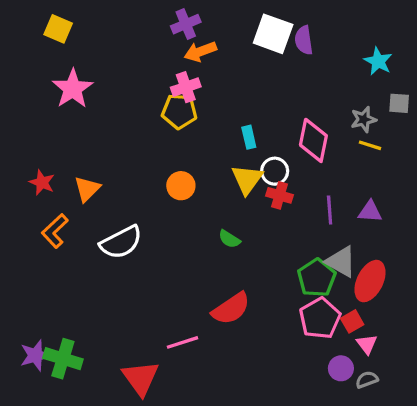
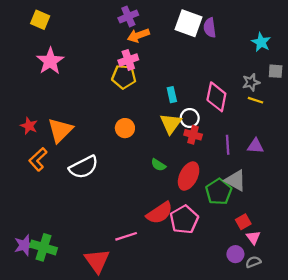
orange triangle: (87, 189) -> (60, 130), size x1.4
red ellipse: (370, 281) -> (189, 176), moved
pink pentagon: (320, 318) -> (184, 220), moved

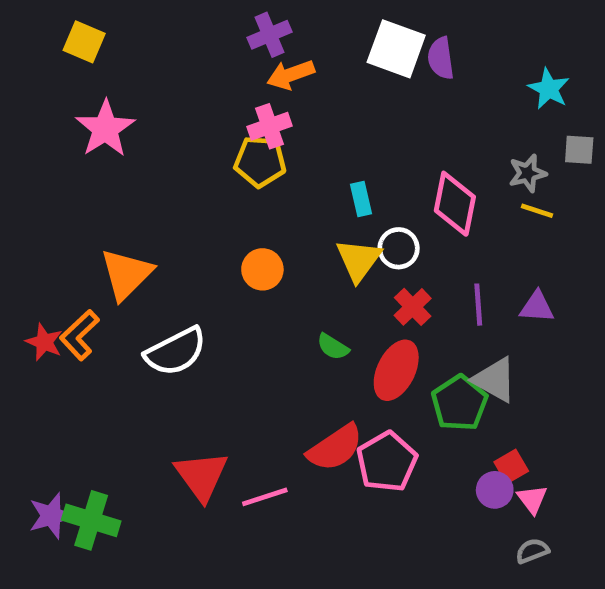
red star: (29, 126) -> (44, 342), moved
red cross: (193, 135) -> (413, 307), moved, turned 30
purple circle: (235, 254) -> (495, 490), moved
red triangle: (97, 261) -> (201, 476), moved

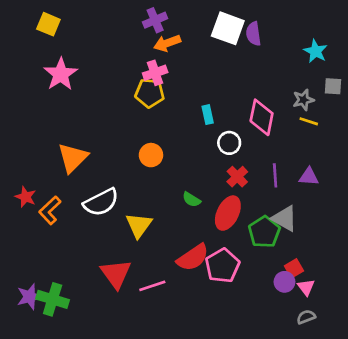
yellow triangle: (359, 260) -> (139, 225), moved
orange L-shape: (79, 335) -> (50, 210), moved

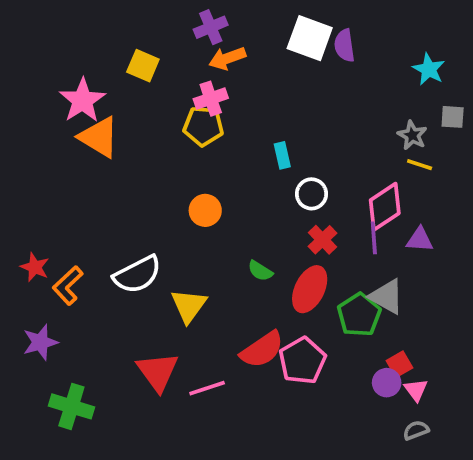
yellow square: (48, 24) -> (143, 66), moved
gray star: (303, 100) -> (412, 135), turned -30
pink diamond: (262, 117) -> (385, 207), moved, turned 45
orange triangle: (73, 158) -> (99, 137), moved, turned -44
purple star: (30, 297) -> (40, 342), moved

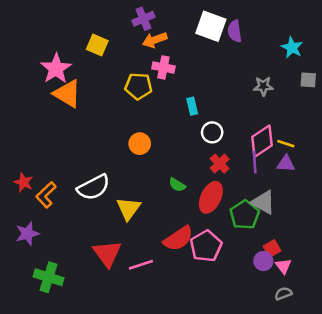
pink cross: (211, 99) -> (163, 67), moved, turned 30
gray star: (412, 135) -> (263, 86), moved, turned -30
yellow line: (420, 165) -> (286, 144), moved

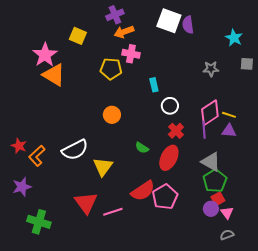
green pentagon: (245, 215) -> (215, 181), moved

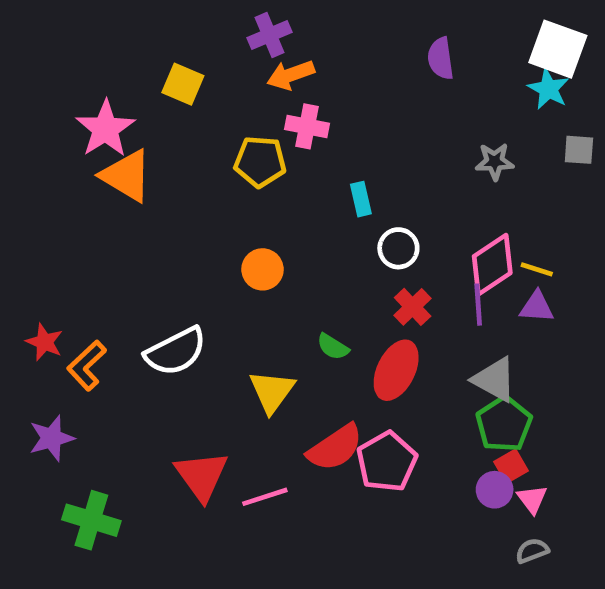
white square: (169, 21) -> (558, 49), moved
yellow triangle: (103, 167) -> (272, 391), moved

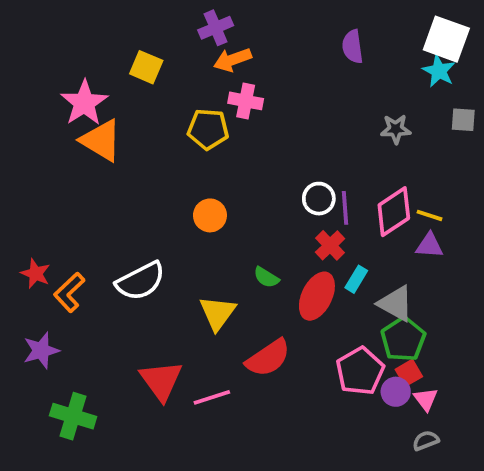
cyan rectangle: (361, 199) -> (356, 279), moved, turned 44
purple line: (478, 305) -> (345, 208), moved
pink pentagon: (387, 462) -> (360, 371), moved

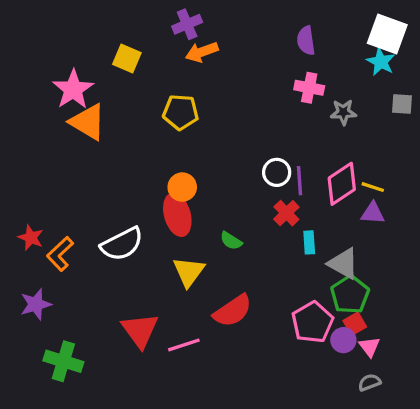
pink cross: (246, 101) -> (309, 88), moved
cyan rectangle: (356, 279) -> (309, 242), turned -35
red ellipse: (317, 296) -> (177, 215), moved, turned -42

